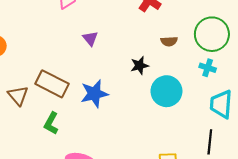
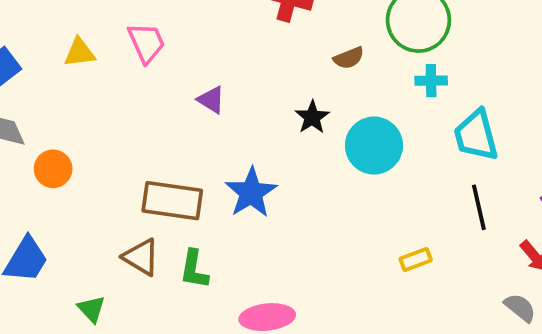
brown triangle: (18, 96) -> (141, 257), moved

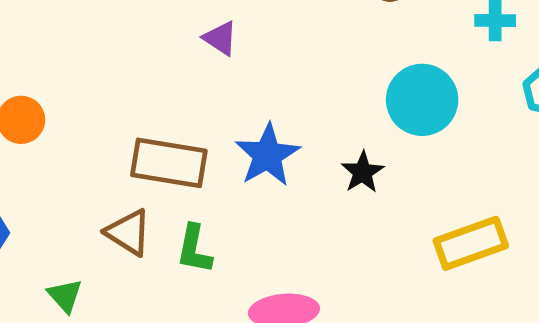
black star: (312, 117) -> (363, 172), moved
yellow rectangle: (416, 260) -> (471, 243), size x1.8

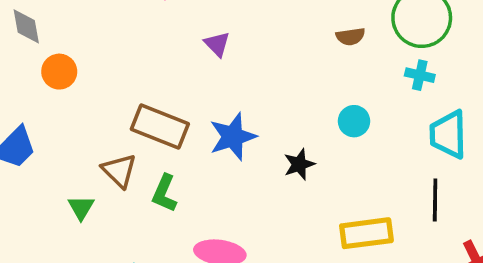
cyan circle: (422, 100) -> (354, 121), size x0.6
green triangle: (65, 296) -> (81, 208), moved

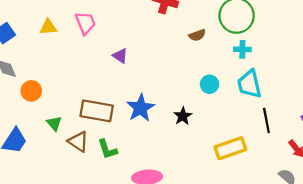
cyan trapezoid: (448, 134) -> (249, 84), moved
green L-shape: (164, 193) -> (107, 149), turned -30
green triangle: (81, 208) -> (54, 123), moved

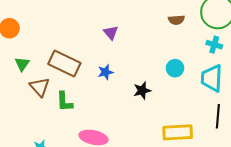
purple triangle: (120, 56) -> (111, 33), moved
blue star: (141, 108) -> (105, 72), size x0.6

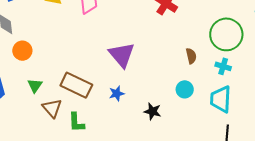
brown semicircle: (176, 20) -> (191, 56), moved, turned -98
purple triangle: (111, 33) -> (122, 55), size x1.8
black star: (142, 90) -> (152, 111), turned 30

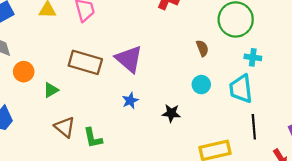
cyan cross: (223, 66) -> (253, 57), moved
brown rectangle: (76, 85) -> (85, 62), moved
green triangle: (35, 86) -> (51, 90), moved, turned 35

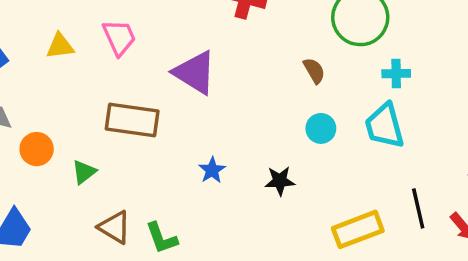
purple triangle: (129, 59) -> (195, 73), moved
black line: (254, 127) -> (418, 208), moved

